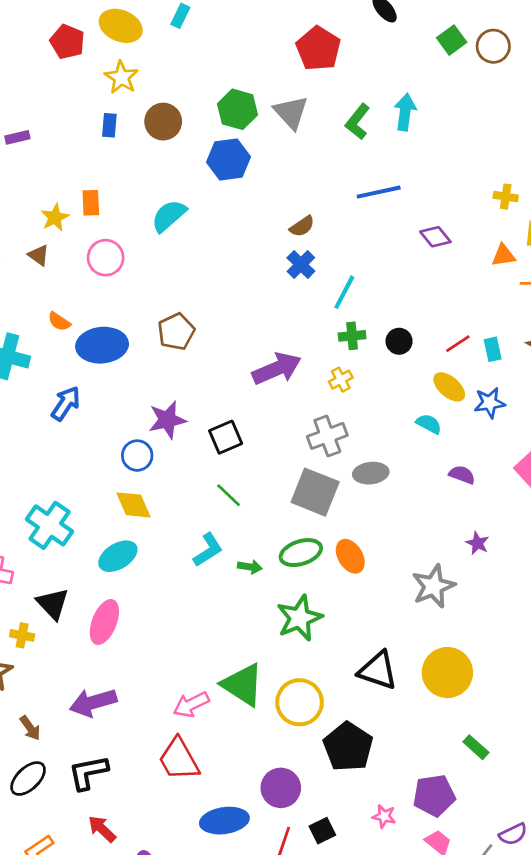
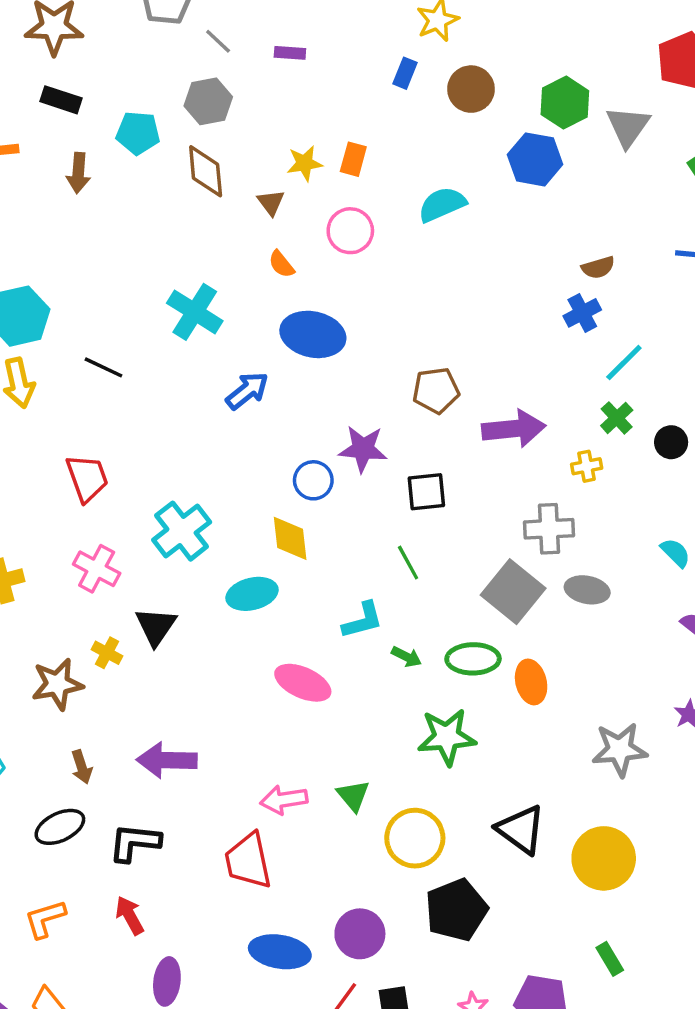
orange semicircle: (59, 322) -> (281, 264), moved
brown pentagon: (176, 332) -> (436, 390), moved
green cross: (352, 336) -> (617, 418), turned 35
pink ellipse: (104, 622) -> (303, 683), moved, turned 75
green triangle: (243, 685) -> (353, 796), size x0.6

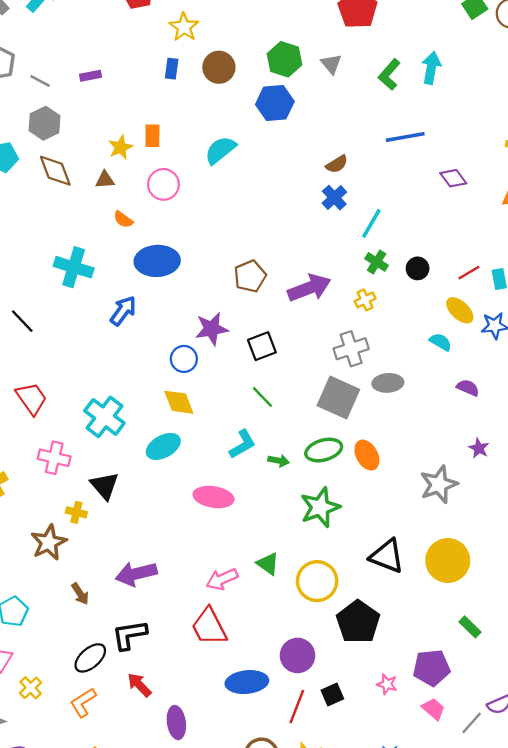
gray triangle: (628, 126) -> (331, 64), size x0.7
brown triangle: (271, 202) -> (105, 180), turned -42
black line: (103, 367) -> (22, 321), turned 36
black ellipse: (60, 827) -> (90, 658), moved

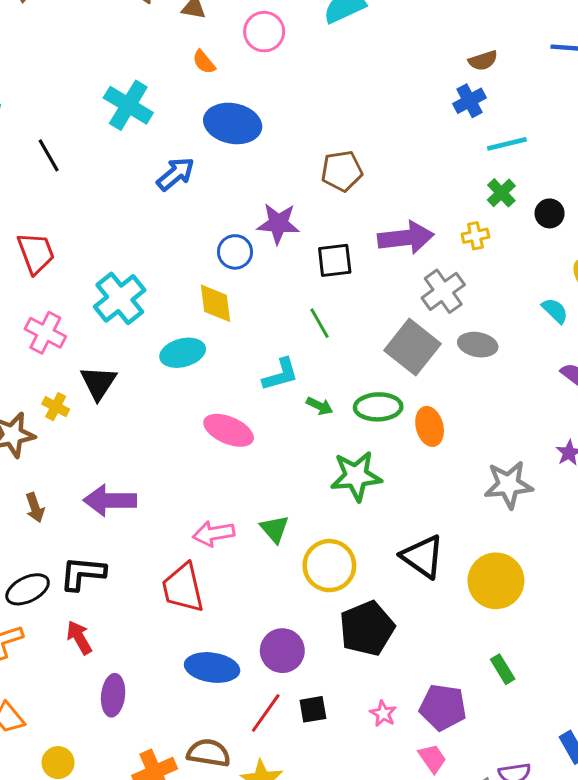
cyan line: (371, 223) -> (507, 144), turned 32
purple arrow: (309, 288) -> (406, 238), moved
gray cross: (351, 349) -> (443, 291), turned -32

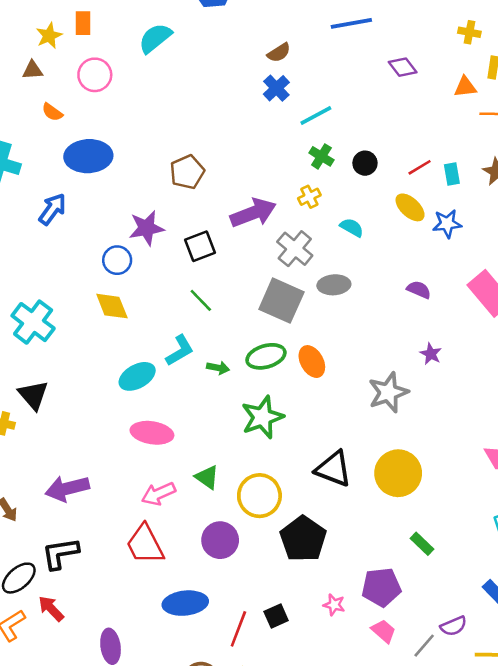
cyan semicircle: (555, 311) -> (352, 228), moved
cyan ellipse: (183, 353) -> (137, 376), moved
pink ellipse: (229, 430) -> (152, 433), moved
red arrow: (79, 638) -> (51, 609), moved
purple circle: (282, 651) -> (220, 540), moved

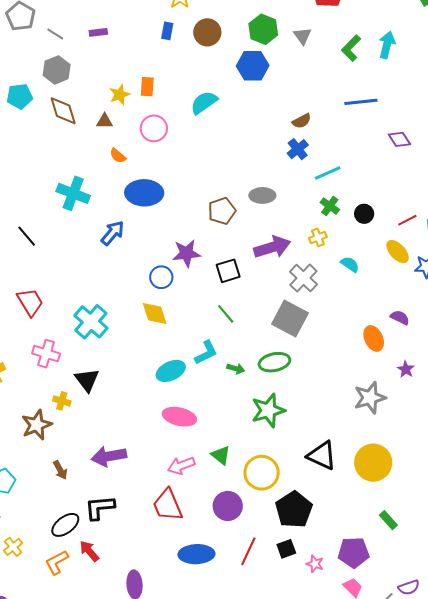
gray ellipse: (334, 285) -> (262, 195), moved
orange ellipse: (312, 362) -> (374, 338), moved
black square: (276, 616) -> (286, 549), moved
red line: (238, 629) -> (248, 551), moved

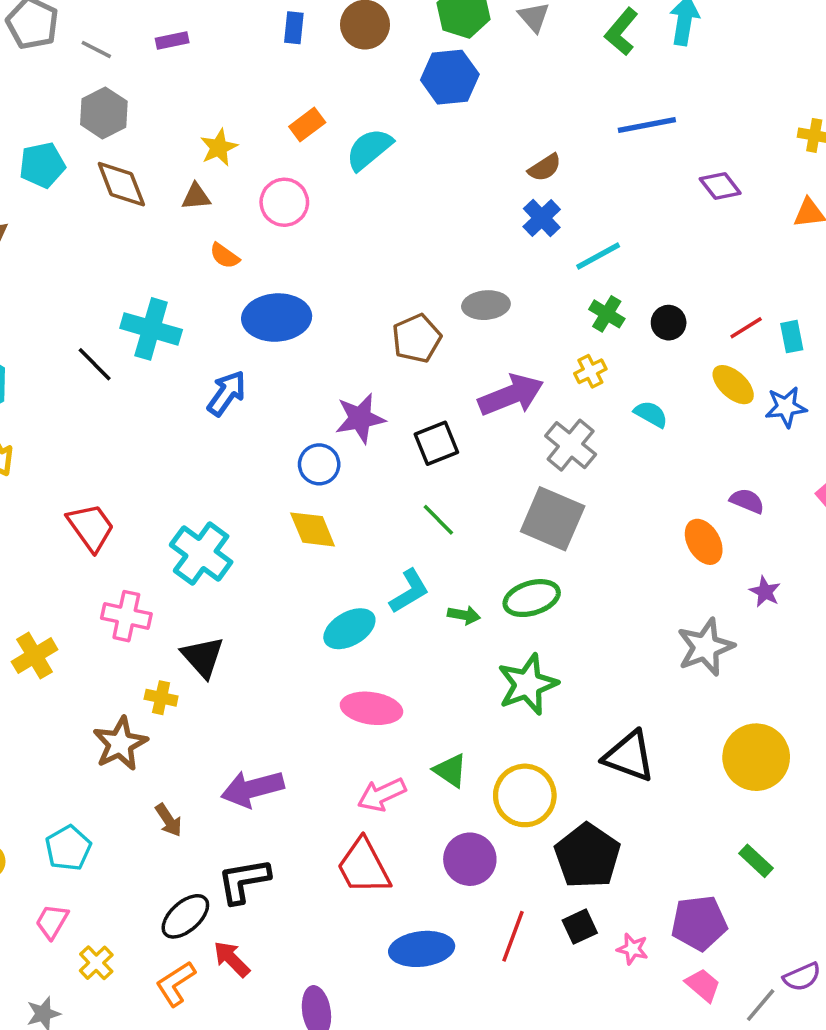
orange rectangle: (147, 87) -> (307, 124), moved, turned 54
black line: (27, 236) -> (95, 364), moved
yellow circle: (373, 463) -> (756, 757), moved

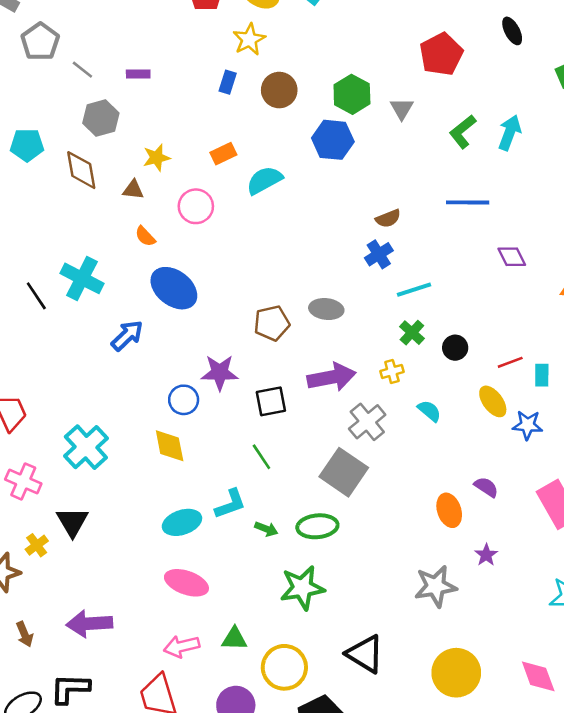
gray hexagon: (104, 113) -> (101, 118), moved
blue ellipse: (277, 318) -> (174, 288), turned 30
yellow cross: (161, 698) -> (37, 545), turned 30
green triangle: (450, 770) -> (234, 639), turned -44

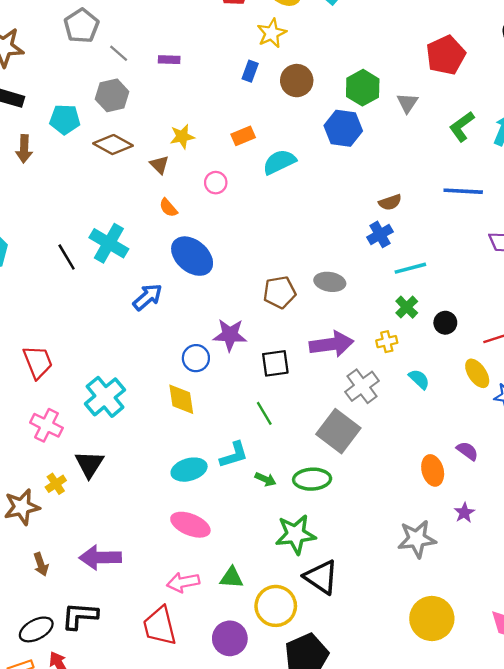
gray hexagon: (101, 118) -> (112, 95), moved
brown diamond: (81, 170) -> (113, 145), turned -54
brown triangle: (133, 190) -> (159, 165), turned 36
pink circle: (196, 206) -> (216, 183), size x0.7
black triangle: (365, 654) -> (321, 577), moved

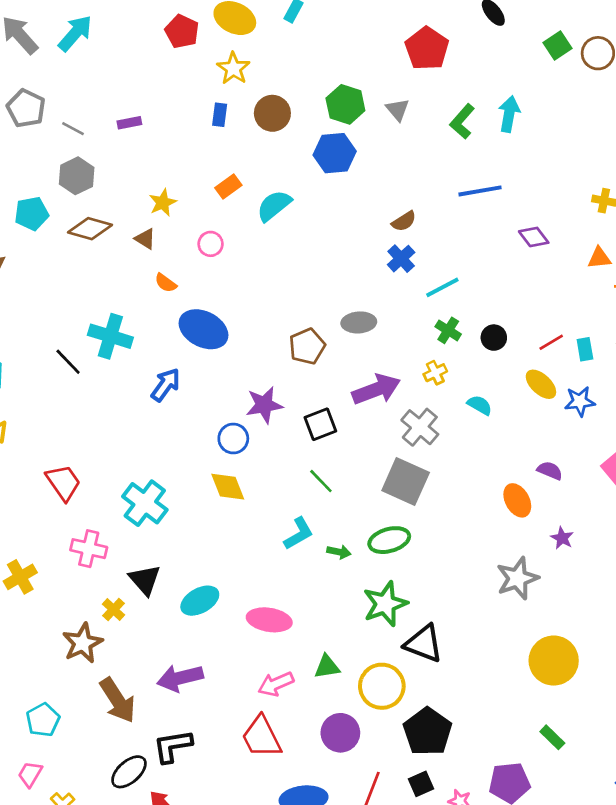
cyan ellipse: (189, 470) -> (200, 601), moved
brown arrow: (41, 564) -> (118, 700), size x1.8

